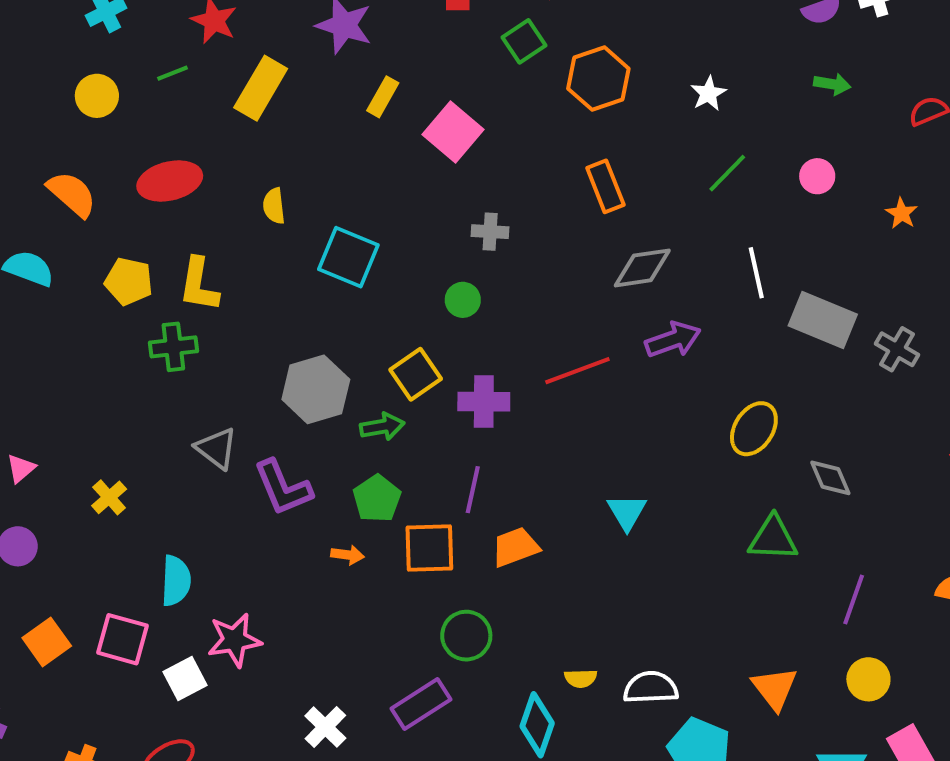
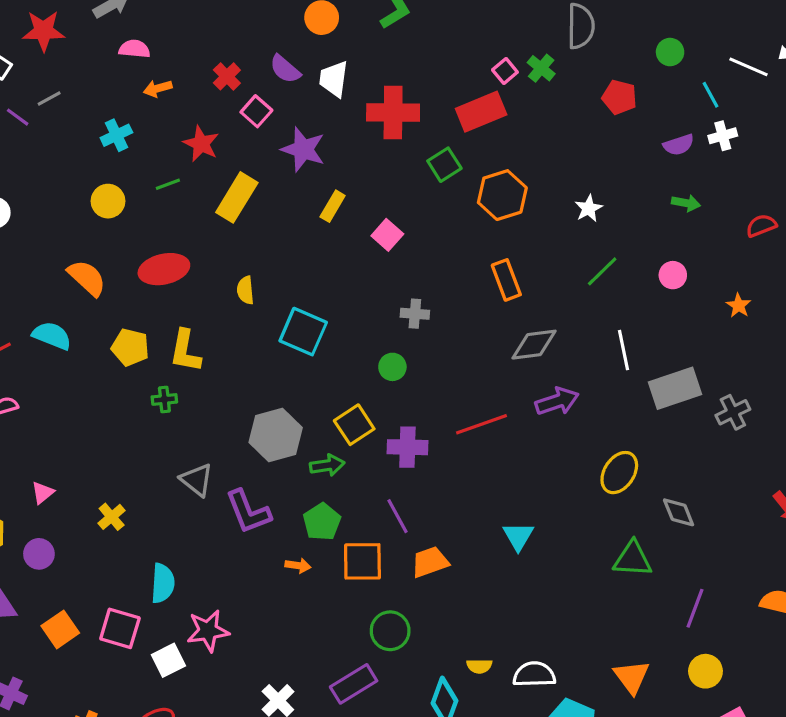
pink square: (453, 132) -> (387, 235), size x0.7
gray rectangle: (823, 320) -> (675, 388), turned -42
green cross: (173, 347) -> (164, 399), size x0.7
gray cross: (897, 349) -> (733, 412), turned 32
purple line: (473, 490) -> (397, 516), turned -42

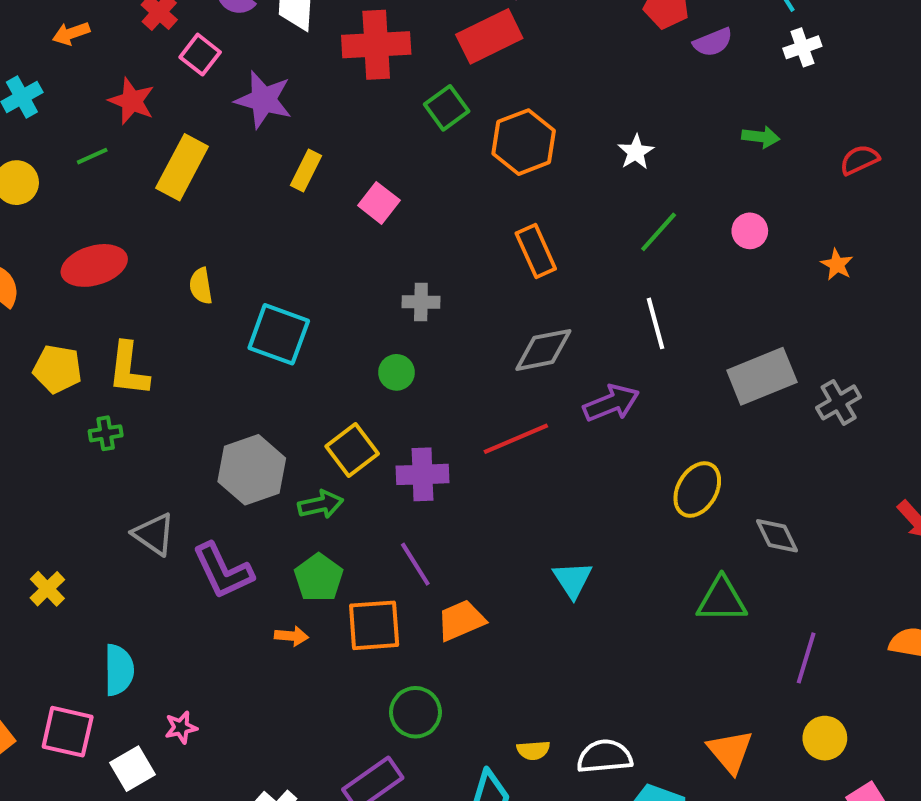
purple semicircle: (679, 145) -> (713, 42), moved
gray diamond: (534, 345) -> (543, 350), moved
white line: (623, 350) -> (656, 323), moved
pink star: (208, 631) -> (181, 727), size x0.6

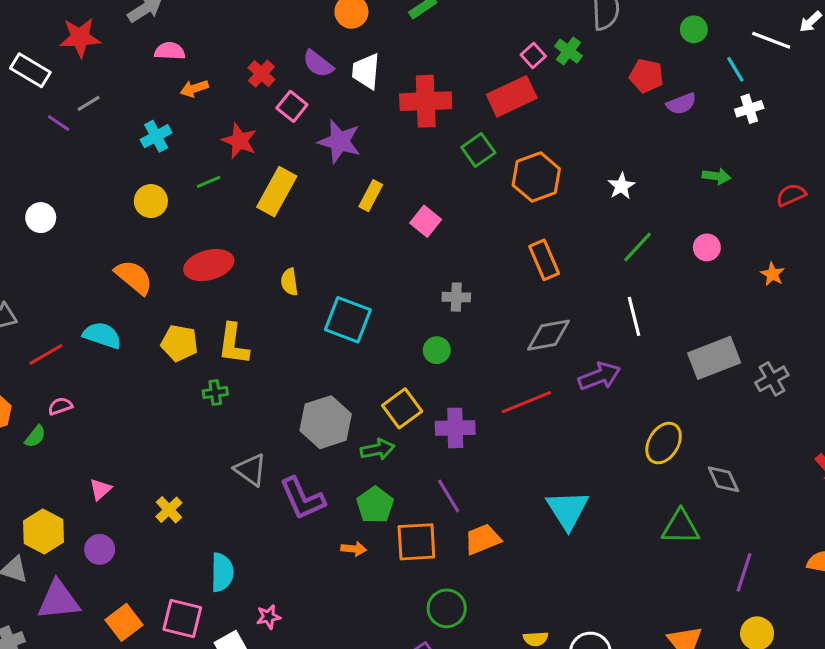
cyan triangle: (572, 580) -> (568, 510), size x1.4

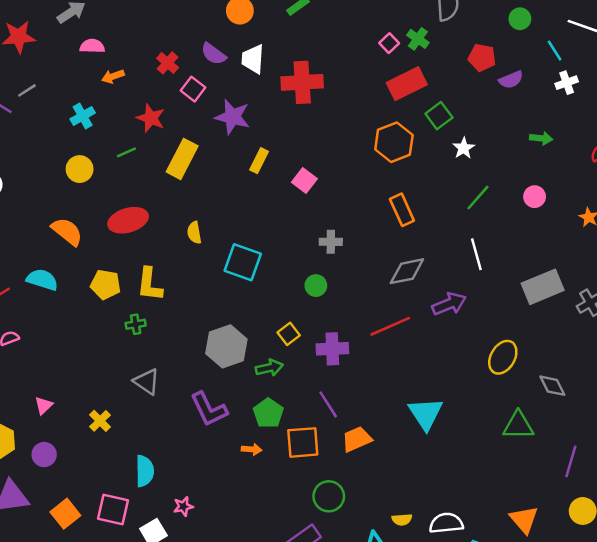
red rectangle: (512, 96) -> (407, 84), moved
green square: (478, 150) -> (439, 116), moved
yellow square: (402, 408) -> (289, 334), size x0.7
gray triangle: (250, 470) -> (147, 382), moved

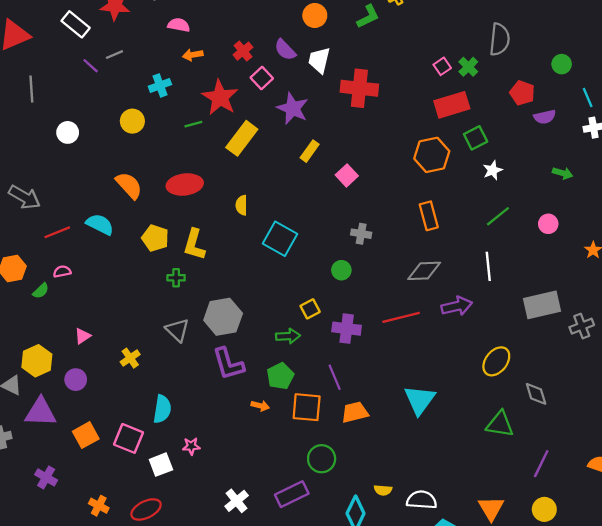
red star: (151, 118) -> (220, 97), size x1.4
yellow circle: (80, 169) -> (132, 121), moved
gray hexagon: (226, 346) -> (223, 317), moved

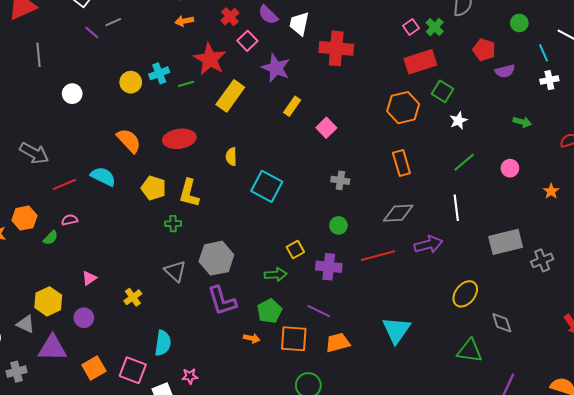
cyan cross: (160, 85) -> (159, 73), moved
green square: (476, 138) -> (442, 91), turned -30
green circle: (341, 270) -> (338, 225), moved
purple line: (335, 377) -> (319, 311), turned -40

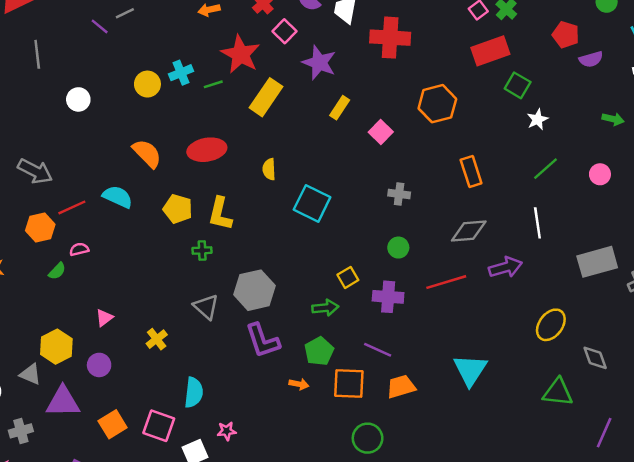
orange hexagon: (403, 108) -> (437, 104), moved
orange hexagon: (24, 218) -> (40, 227), moved

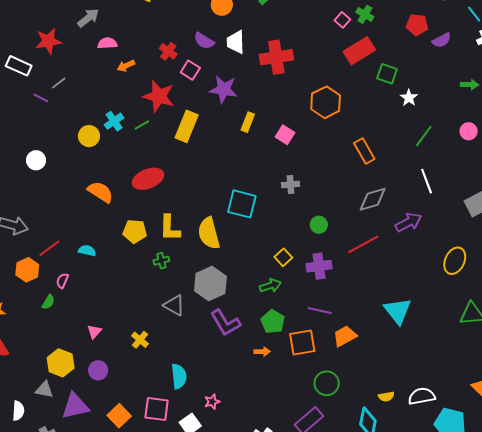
yellow semicircle: (269, 169) -> (209, 233), moved, size x1.8
gray cross: (399, 194) -> (290, 184), moved
cyan semicircle: (118, 197) -> (87, 251), moved, size x0.7
pink semicircle: (79, 249) -> (62, 281), turned -42

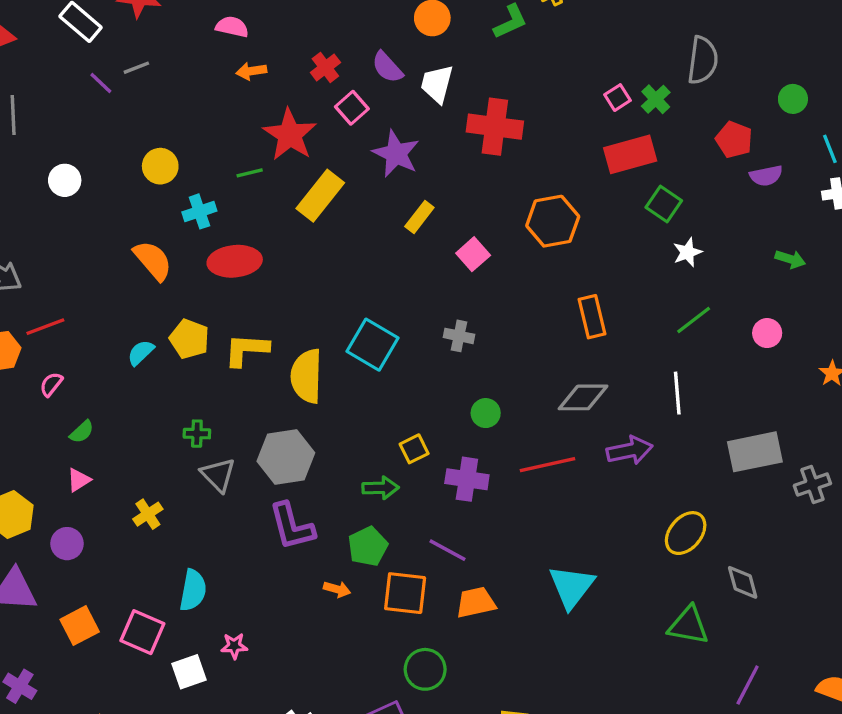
cyan cross: (114, 121) -> (199, 211), moved
yellow L-shape: (170, 228) -> (246, 350), turned 76
cyan semicircle: (87, 251) -> (141, 353), moved, turned -72
green cross: (161, 261) -> (197, 434), moved
green semicircle: (48, 302) -> (82, 432), moved

